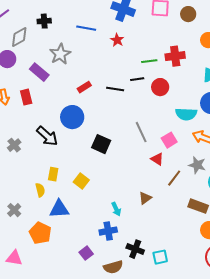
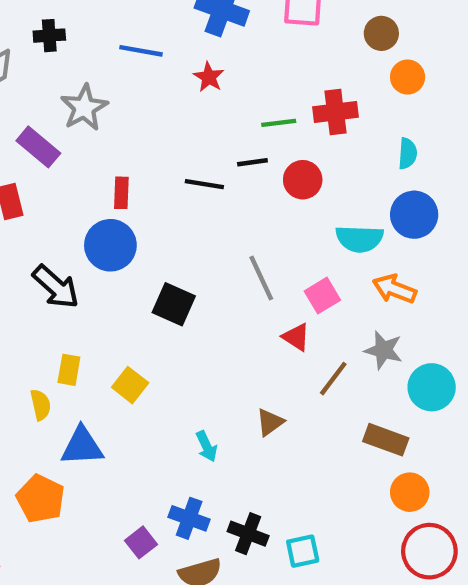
brown circle: (188, 14) -> (381, 33), moved
red rectangle: (84, 87) -> (121, 193), moved, turned -56
blue cross: (108, 231) -> (189, 518), moved, turned 30

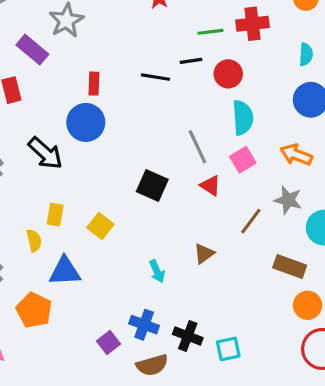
cyan semicircle: (359, 239) -> (243, 118), moved, turned -96
black square: (174, 304) -> (152, 186), moved
red triangle: (296, 337) -> (210, 186), moved

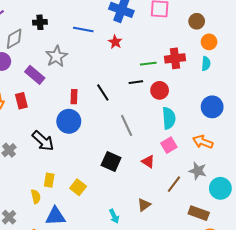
cyan semicircle: (306, 54) -> (206, 64), moved
black line: (155, 77) -> (103, 92), moved, turned 48
gray line: (197, 147) -> (127, 125), moved

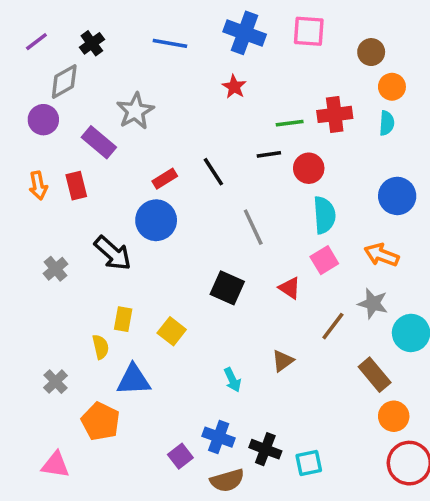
black cross: (40, 22) -> (92, 43), moved, turned -32
blue line: (83, 30) -> (170, 43), moved
red rectangle: (74, 97) -> (165, 179), turned 56
brown rectangle: (199, 213) -> (375, 375), turned 30

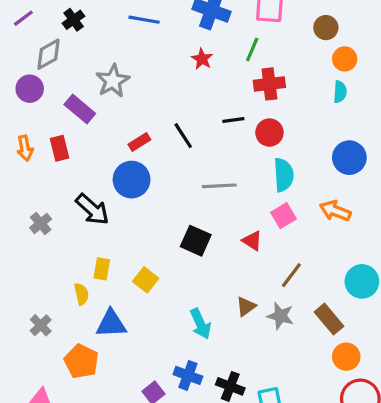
red cross: (335, 114) -> (269, 84), moved
green line: (290, 123) -> (252, 49), moved, turned -60
gray line: (253, 227) -> (219, 186), turned -68
gray star: (373, 304) -> (280, 316), moved
cyan arrow: (232, 380) -> (200, 324), size x1.4

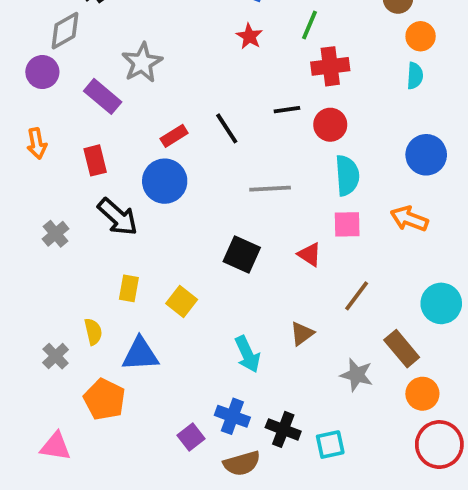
red rectangle: (59, 148) -> (95, 160), moved
pink square: (284, 216) -> (347, 224), turned 30
yellow semicircle: (81, 294) -> (93, 332), moved
gray star: (280, 316) -> (357, 375), moved

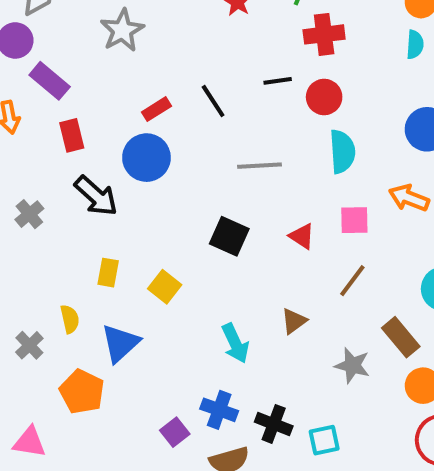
purple rectangle: (103, 96) -> (50, 81), moved
pink square: (347, 224) -> (354, 220), moved
blue triangle: (140, 354) -> (120, 343), turned -39

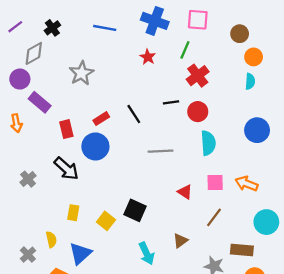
red cross: (324, 34) -> (198, 76), turned -30
red rectangle: (72, 135) -> (66, 129), moved
orange arrow: (409, 198) -> (247, 184), moved
black square: (229, 236) -> (135, 210), moved
brown rectangle: (401, 337) -> (242, 250), turned -45

